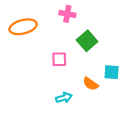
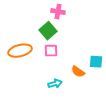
orange ellipse: (23, 27) -> (20, 51), moved
green square: (87, 41) -> (48, 31), moved

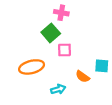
orange ellipse: (20, 51) -> (32, 67), moved
pink square: (51, 51) -> (65, 50), moved

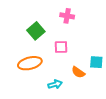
pink cross: (61, 13) -> (67, 16), moved
green square: (51, 33) -> (36, 31), moved

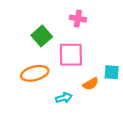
pink square: (61, 47) -> (71, 55), size x1.6
orange semicircle: (78, 72) -> (91, 84), turned -64

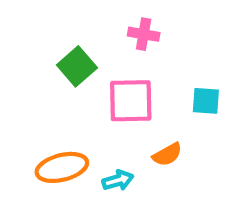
cyan square: (112, 72) -> (206, 101), moved
orange ellipse: (35, 73) -> (62, 167), moved

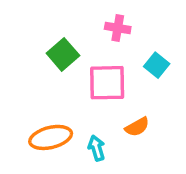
cyan square: (206, 101) -> (157, 65), moved, turned 35
cyan arrow: (118, 180) -> (97, 148), turned -90

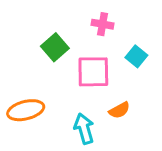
orange ellipse: (51, 137) -> (26, 110), moved
cyan arrow: (97, 148) -> (84, 129), size x1.4

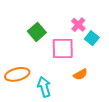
pink cross: (103, 24) -> (78, 25), moved, turned 32
cyan arrow: (84, 129) -> (44, 87), moved

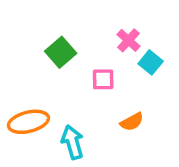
pink square: (63, 48) -> (103, 79), size x0.6

